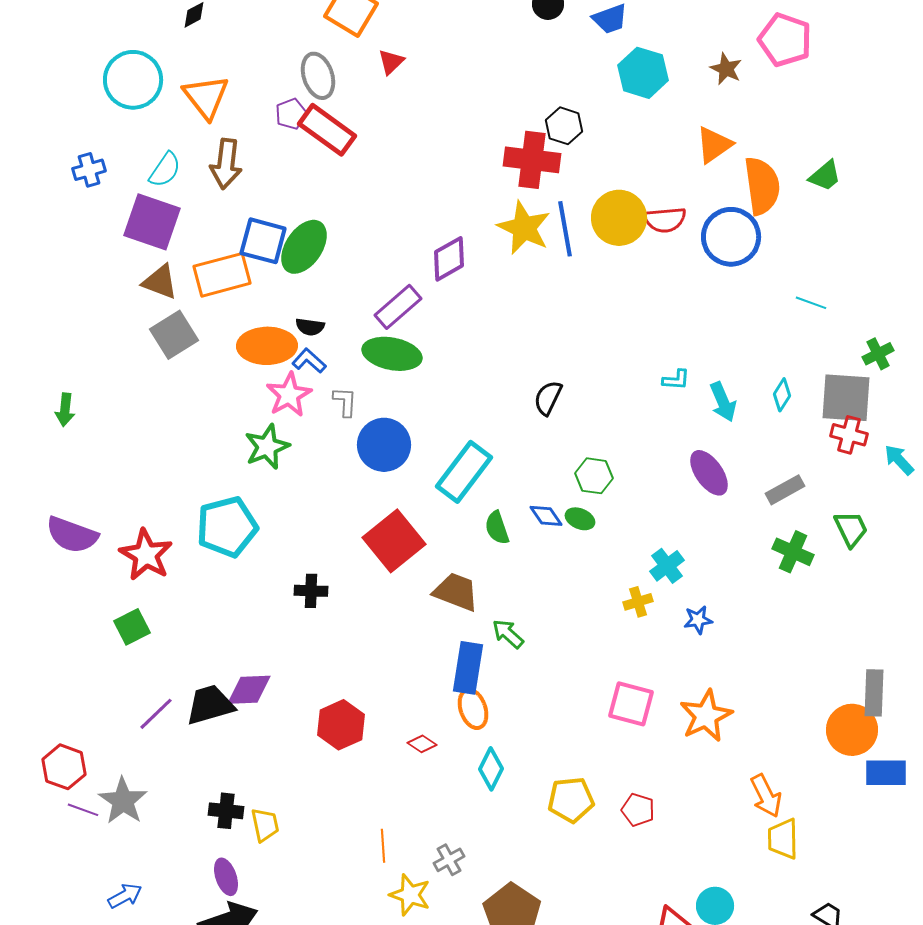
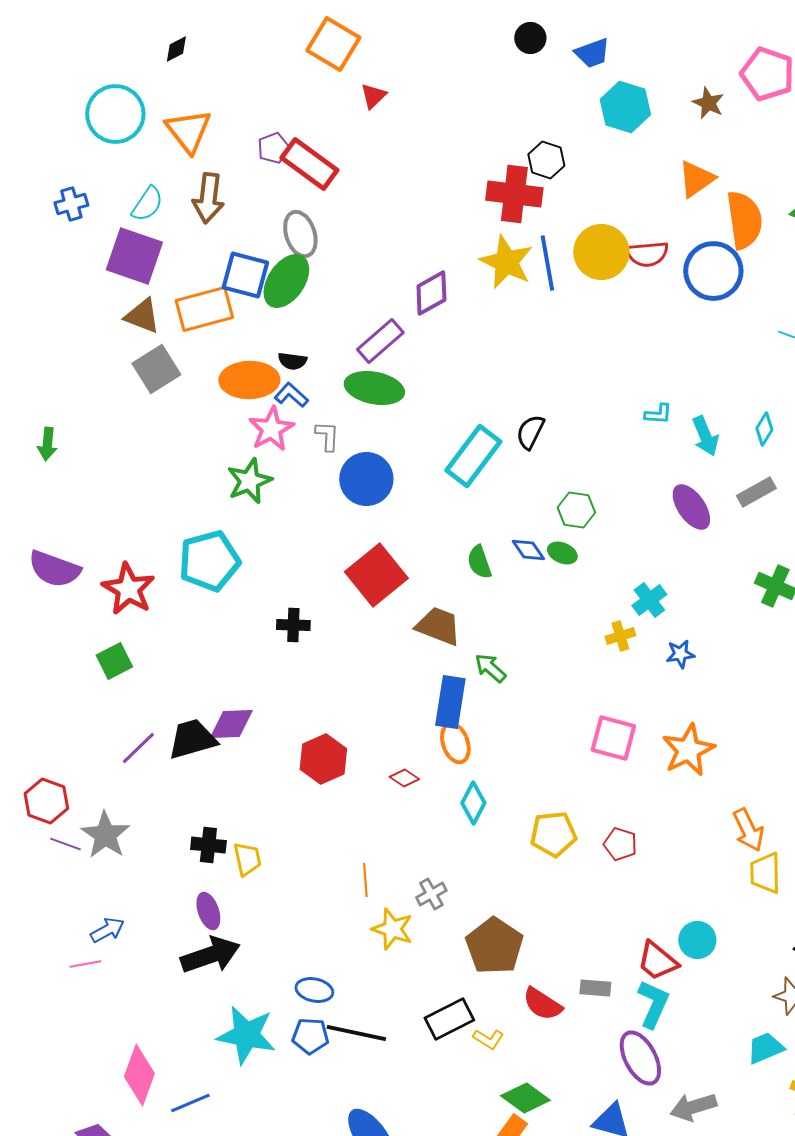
gray ellipse: (318, 76) -> (300, 234), moved
cyan rectangle: (464, 472) -> (473, 456), moved
gray rectangle: (785, 490) -> (756, 492), moved

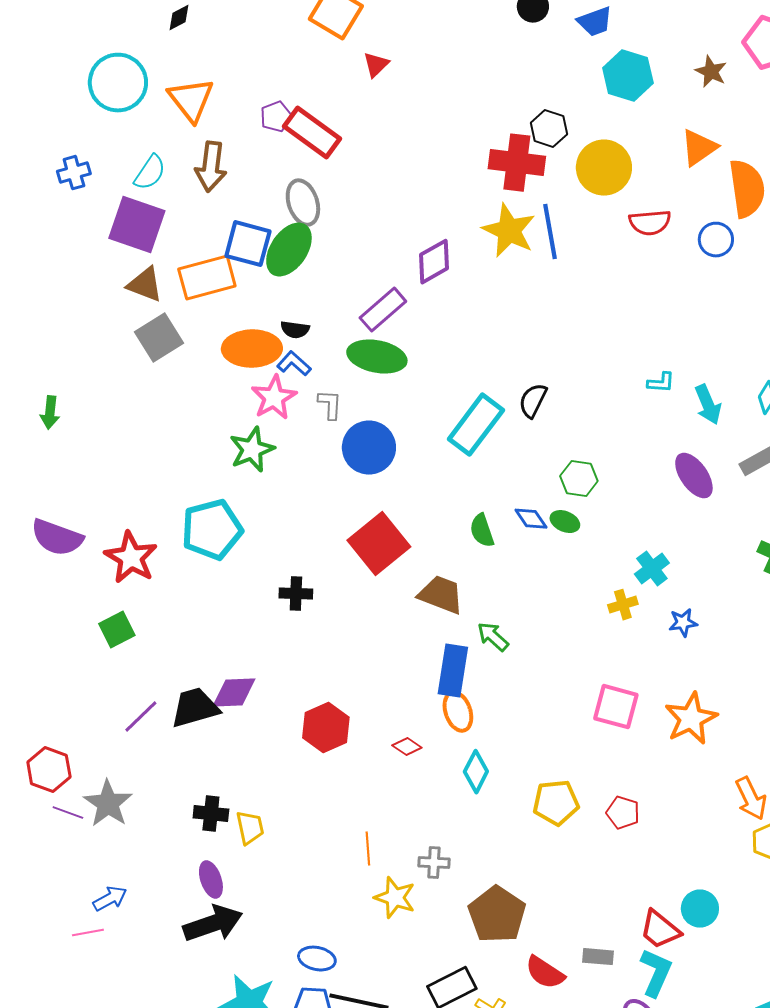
yellow circle: (601, 252) -> (604, 168), moved
blue circle: (713, 271) -> (716, 240), size x0.6
gray cross: (431, 894) -> (434, 863), turned 32

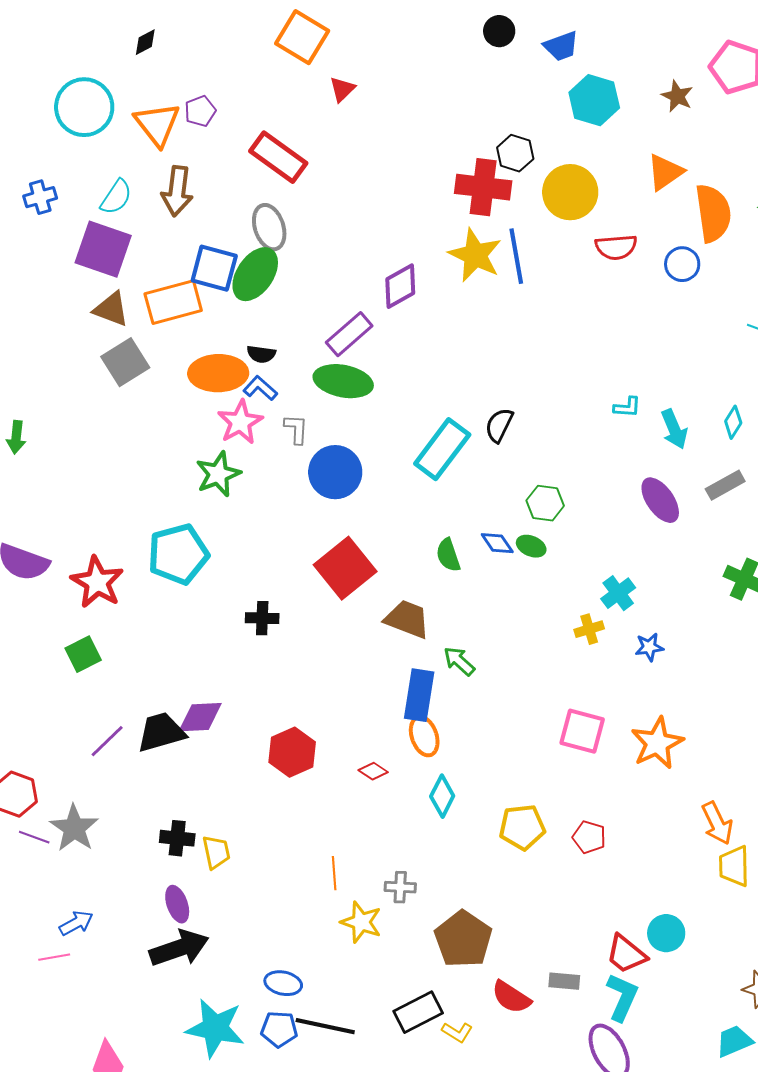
purple pentagon: (276, 117) -> (200, 111), moved

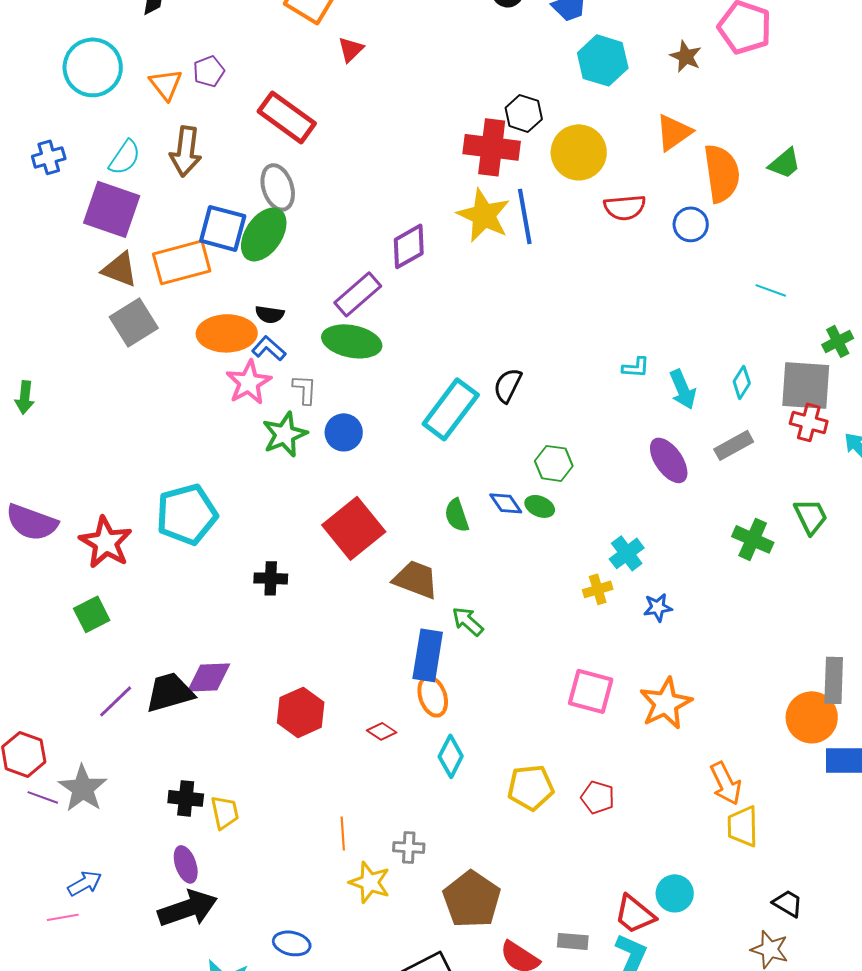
orange triangle: (157, 124) -> (166, 84), size x0.7
blue circle: (335, 472) -> (344, 432), size x0.7
green star: (218, 474) -> (285, 434), moved

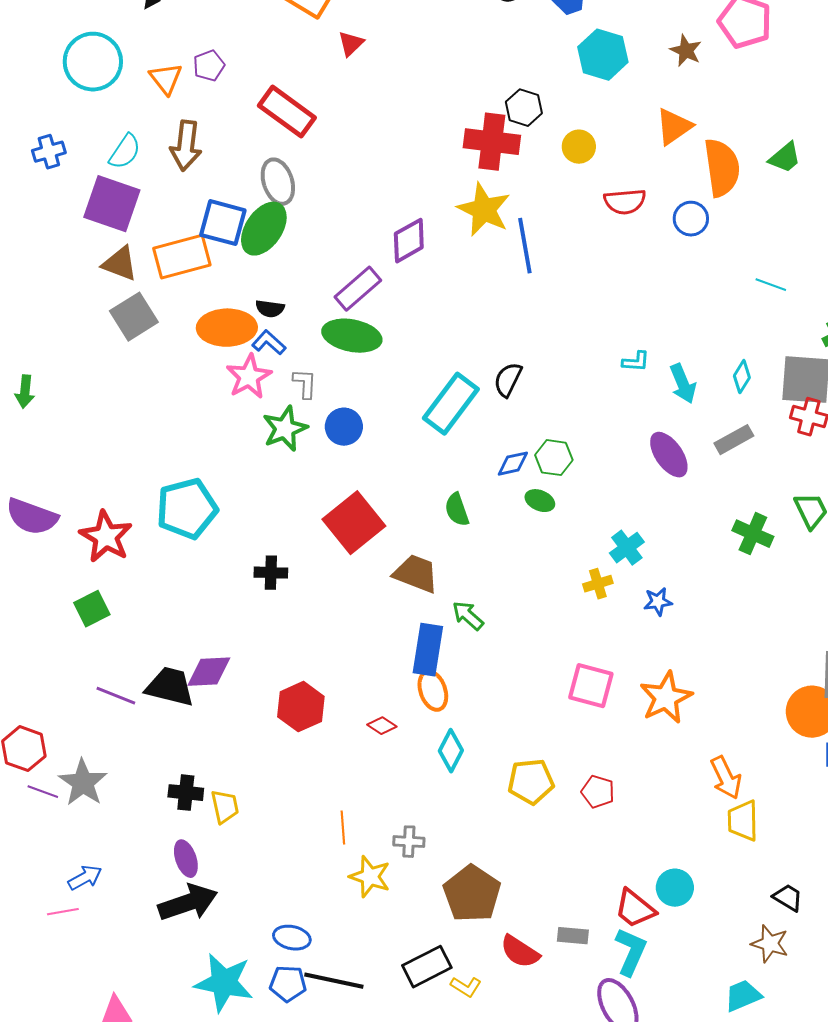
yellow circle: (579, 152) -> (579, 147), size x0.6
blue line: (525, 216) -> (525, 246), moved
blue diamond: (506, 503) -> (513, 464), moved, turned -68
black trapezoid: (170, 692) -> (170, 687), turned 30
purple line: (116, 701) -> (116, 696), turned 66

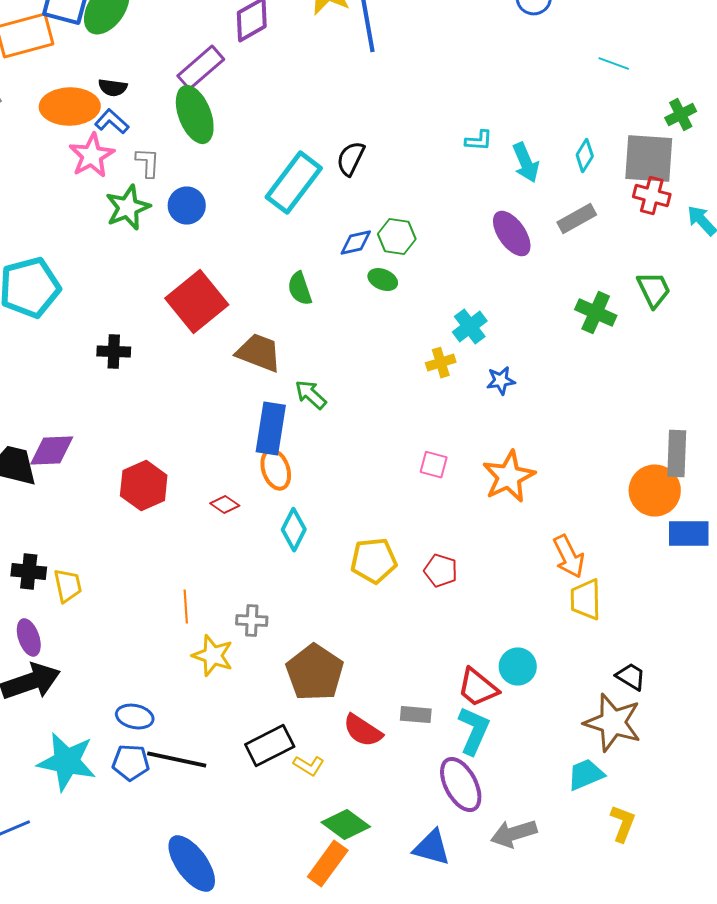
green ellipse: (352, 336) -> (195, 115), turned 58
pink square: (591, 686) -> (434, 465), size x0.6
brown star: (770, 944) -> (613, 723), size x1.5

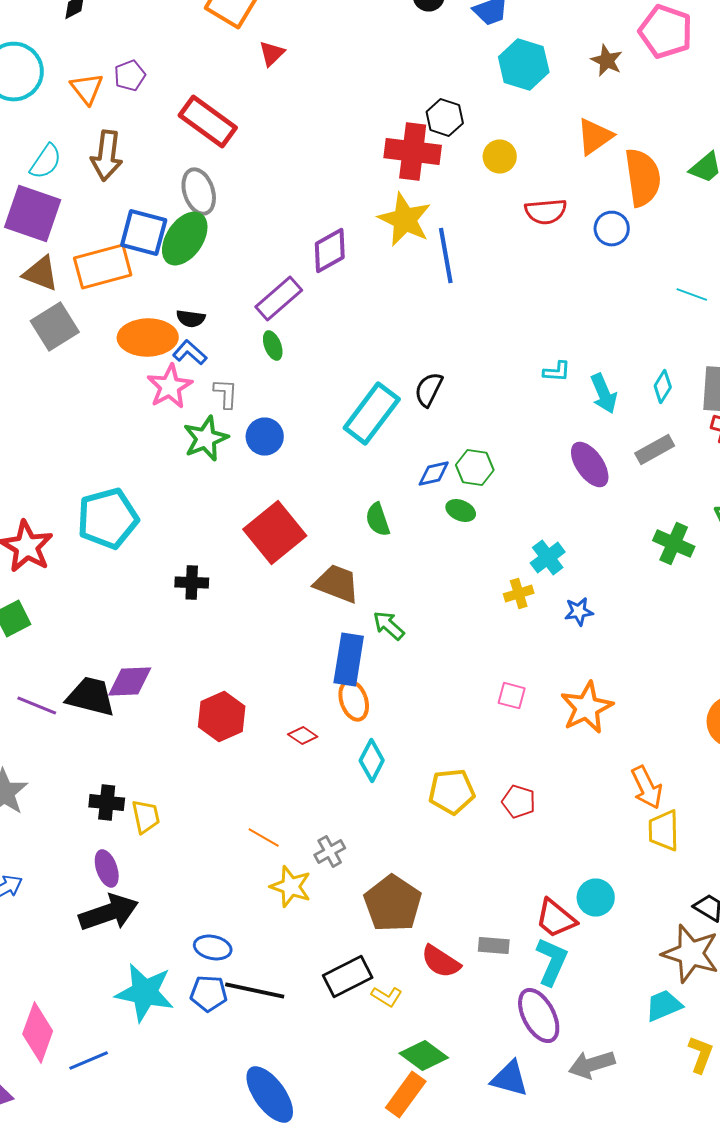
green ellipse: (195, 115) -> (273, 346), size x0.5
orange line: (186, 607) -> (264, 838), turned -56
gray cross: (252, 621) -> (330, 852), turned -32

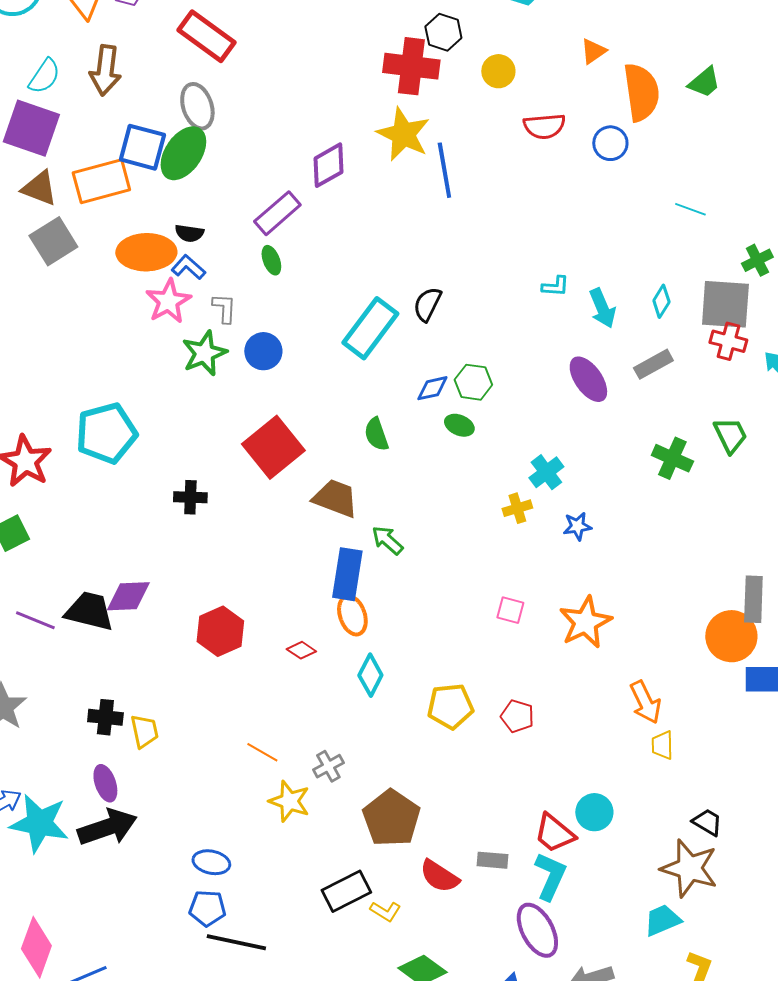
orange triangle: (595, 136) -> (593, 51), size x0.7
yellow trapezoid: (664, 830) -> (662, 745), size x0.7
black line: (255, 990) -> (236, 942), moved
cyan star: (145, 992) -> (39, 823), moved

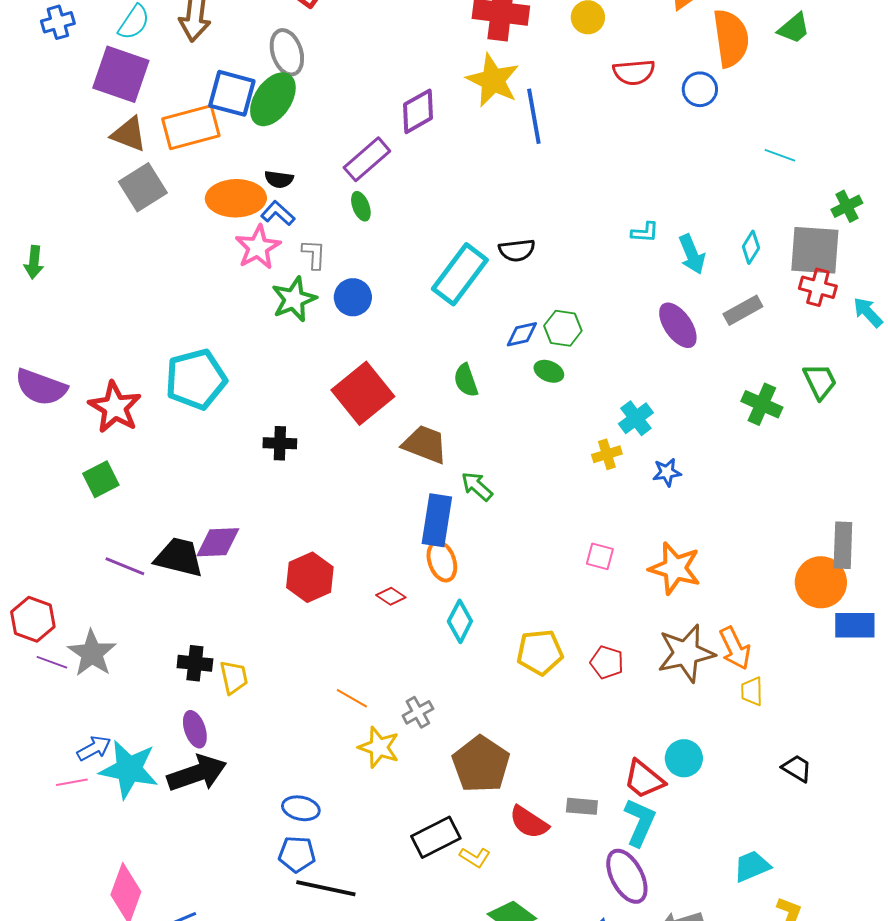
black semicircle: (427, 304) -> (517, 250), turned -123
orange star: (585, 622) -> (675, 568), turned -30
brown star: (689, 868) -> (686, 653), moved, turned -30

